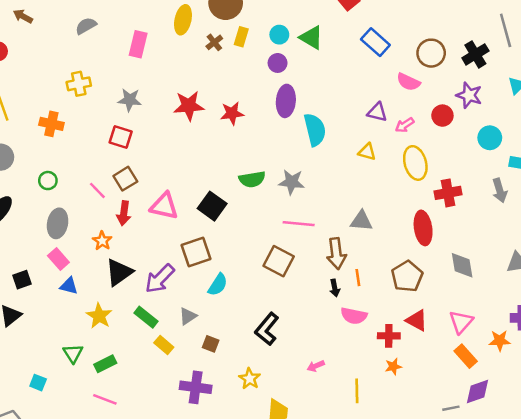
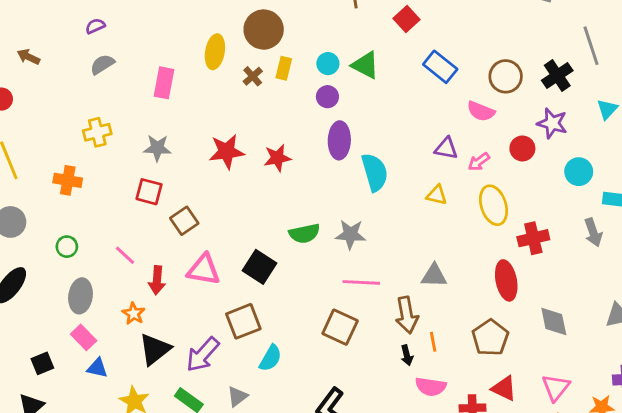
brown square: (125, 179) -> (184, 221), moved

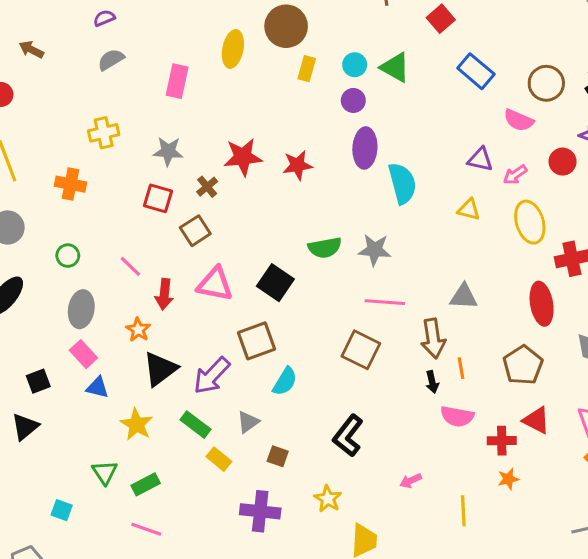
brown cross: (253, 76) -> (207, 187), moved

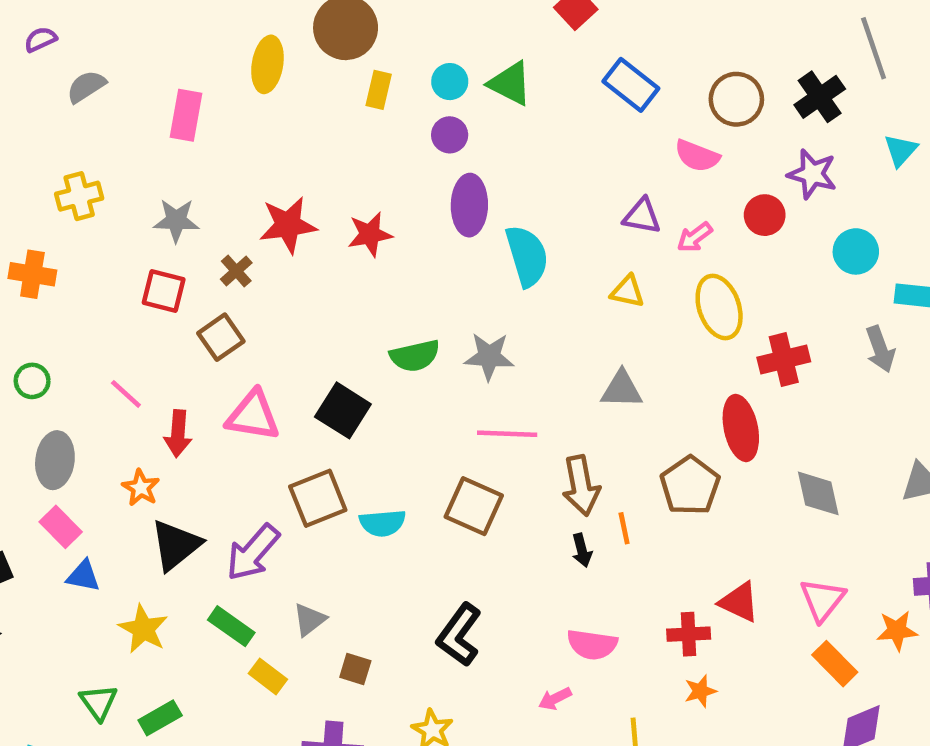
purple semicircle: (104, 18) -> (41, 39), moved
gray triangle: (464, 297) -> (622, 389), moved
brown pentagon: (523, 365) -> (690, 486), moved
cyan semicircle: (285, 381) -> (383, 523), moved, turned 56
pink semicircle: (457, 416) -> (592, 645), moved

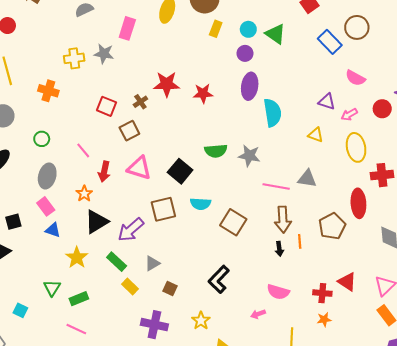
brown circle: (736, 99) -> (357, 27), moved
gray star: (176, 220) -> (104, 54), moved
pink line: (507, 434) -> (276, 187), moved
cyan semicircle: (383, 523) -> (201, 204), moved

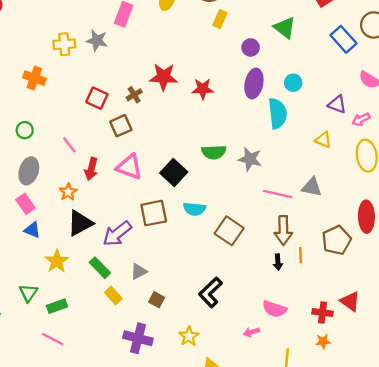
cyan circle: (248, 29) -> (293, 83), moved

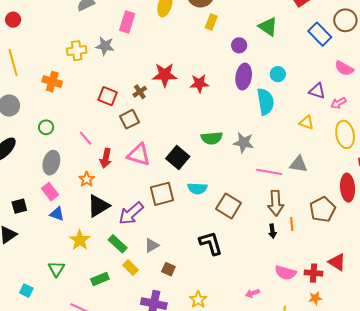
black L-shape: (210, 292) -> (211, 243), moved, turned 120
green rectangle: (57, 306) -> (100, 279), moved
pink semicircle: (274, 309) -> (285, 273), moved

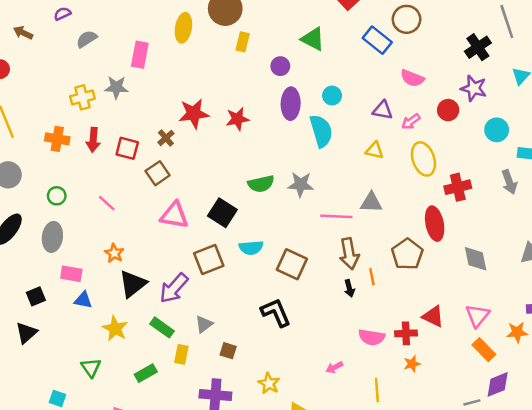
red arrow: (106, 158) -> (93, 140), moved
gray ellipse: (51, 163) -> (52, 237), moved
pink rectangle: (50, 192) -> (71, 274), turned -36
yellow rectangle: (131, 267) -> (181, 354), turned 63

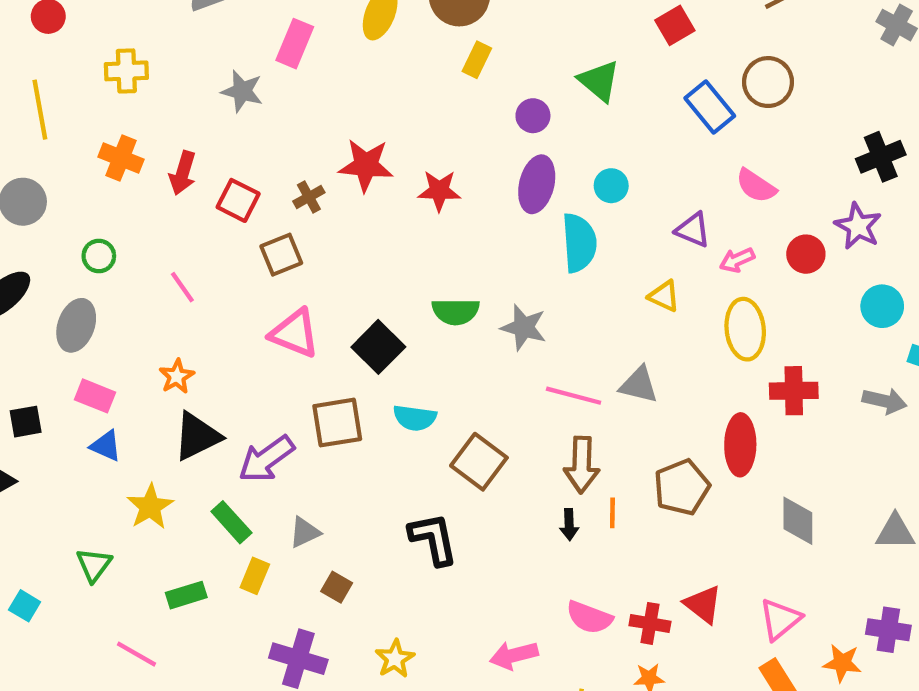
yellow cross: (82, 97) -> (126, 71), moved
gray arrow: (509, 182) -> (885, 401), turned -70
pink arrow: (334, 367) -> (514, 655), size x1.5

